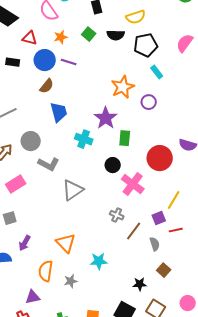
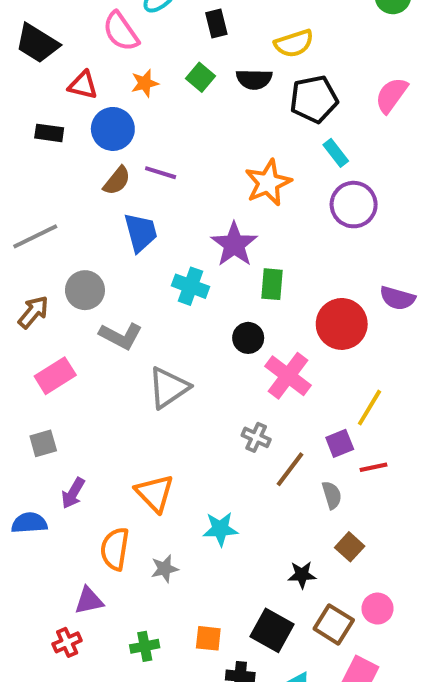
purple line: (69, 62) -> (161, 173), moved
purple circle: (149, 102) -> (354, 205), moved, size x1.5
pink circle: (188, 303) -> (378, 609), moved

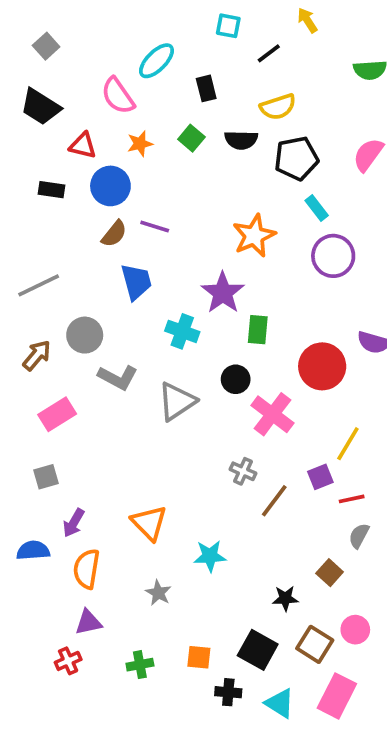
gray triangle: (169, 388) -> (177, 401), moved
gray semicircle: (332, 495) -> (359, 536), moved, turned -135
orange semicircle: (115, 549) -> (87, 569), moved
gray star: (165, 569) -> (158, 593), turned -30

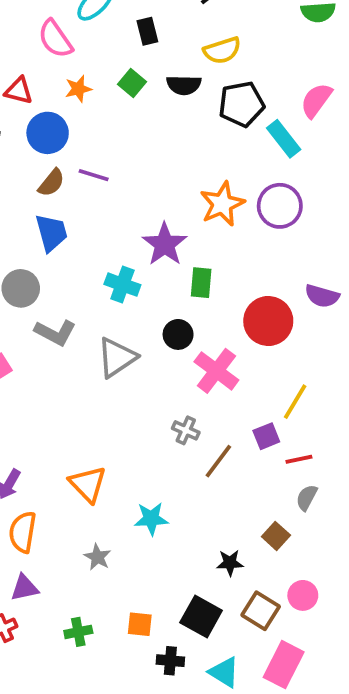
cyan rectangle: (317, 208) -> (284, 139), moved, size x1.4
orange star: (254, 236) -> (222, 204), moved
blue trapezoid: (136, 282) -> (51, 233), moved

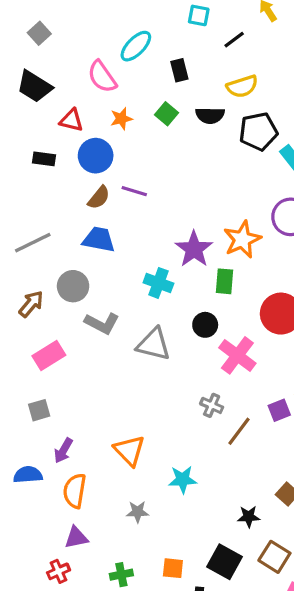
orange star: (222, 204) -> (242, 239), moved
blue trapezoid: (51, 233) -> (99, 239), turned -64
gray triangle: (117, 357) -> (154, 344), turned 48
gray star: (97, 557) -> (137, 512), turned -30

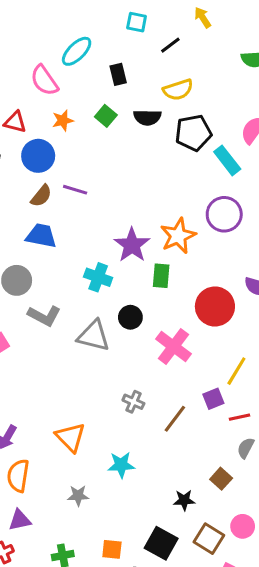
black circle: (205, 325) -> (130, 317), moved
gray cross: (212, 405) -> (133, 402), moved

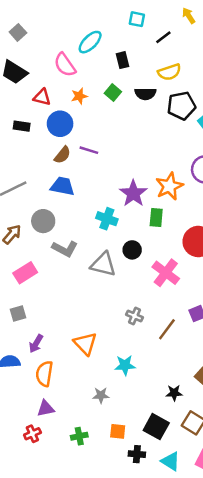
gray star: (78, 496) -> (101, 395), moved

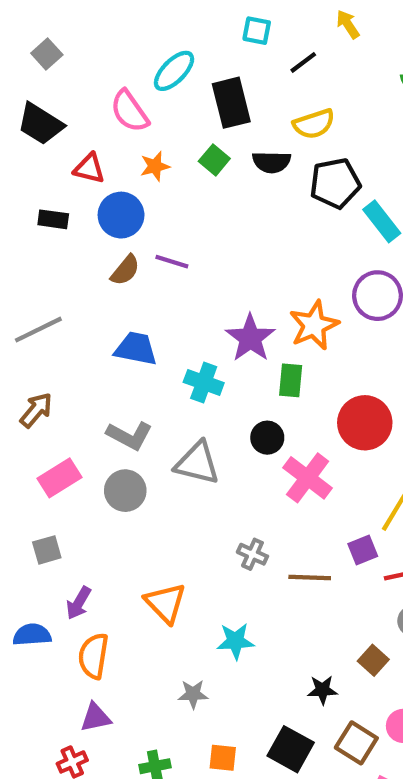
black rectangle: (123, 60) -> (231, 103), size x1.6
blue trapezoid: (62, 186) -> (136, 349), moved
gray circle: (43, 221) -> (125, 491), moved
black circle: (132, 250) -> (267, 438), moved
brown line: (167, 329) -> (310, 578), turned 55

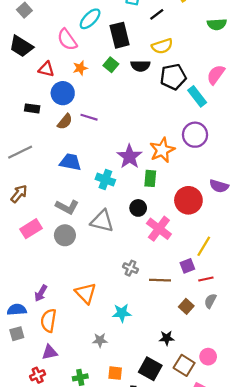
black rectangle: (53, 219) -> (32, 108), moved
gray square: (47, 550) -> (17, 334), moved
brown square: (373, 660) -> (186, 306), moved

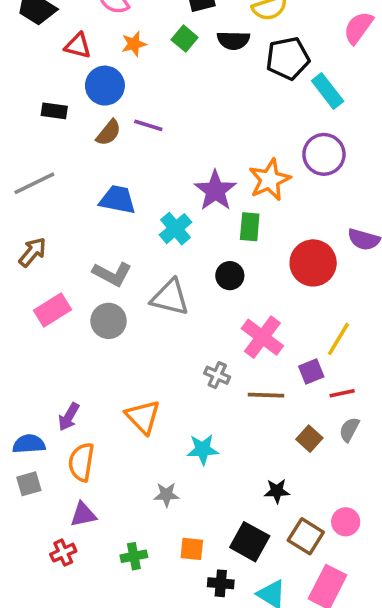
pink semicircle: (216, 75) -> (358, 28), moved
cyan cross: (105, 180) -> (176, 229), turned 30
pink cross: (159, 229) -> (262, 337), moved

